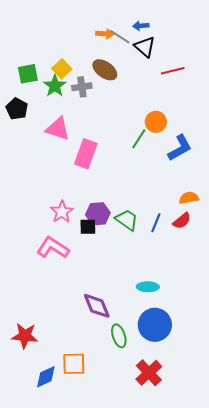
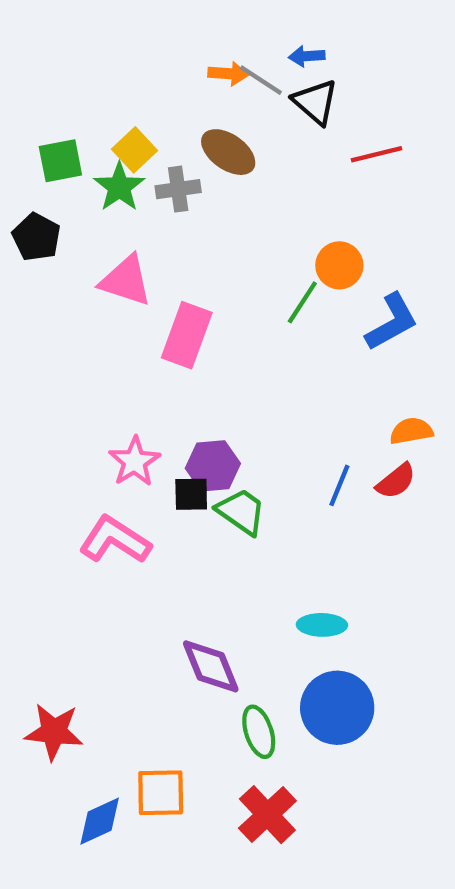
green trapezoid: (127, 220) -> (241, 512), moved
red cross: (149, 373) -> (267, 815), moved

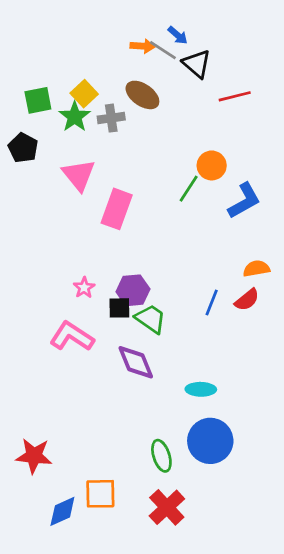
blue arrow: (307, 56) -> (178, 35), moved, turned -135
pink triangle: (126, 281) -> (79, 175), turned 33
pink star: (135, 461) -> (84, 288), size x0.7
purple diamond: (211, 666) -> (136, 362), moved

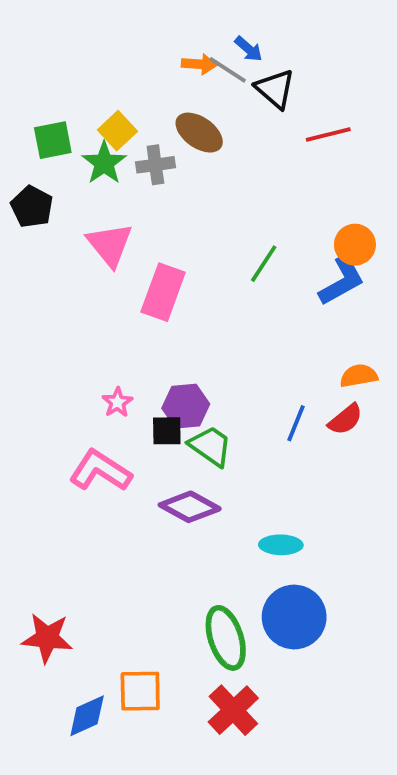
orange circle: (212, 165) -> (355, 245), moved
purple diamond: (136, 362) -> (190, 507), turned -39
green ellipse: (161, 456) -> (226, 638), size x1.4

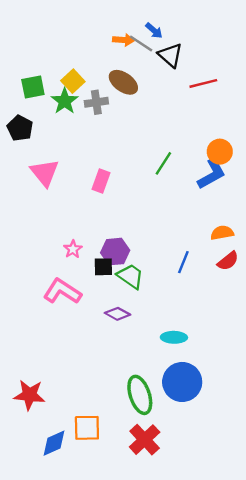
pink triangle: (110, 245) -> (45, 173), moved
pink rectangle: (163, 292) -> (101, 181), size x0.7
red semicircle: (345, 419) -> (228, 261), moved
purple diamond: (190, 507) -> (118, 314), size x0.7

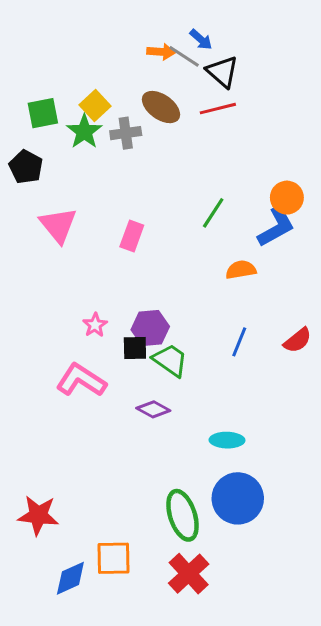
red line: (203, 83) -> (218, 109), moved
orange semicircle: (222, 233) -> (241, 270), moved

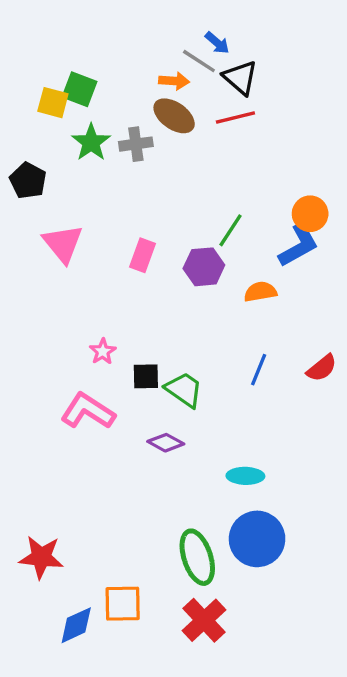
orange arrow: (161, 52) -> (174, 81), moved
yellow square: (95, 105) -> (53, 103), moved, turned -32
green square: (43, 113) -> (79, 89), moved, turned 32
purple hexagon: (150, 328) -> (204, 267), moved

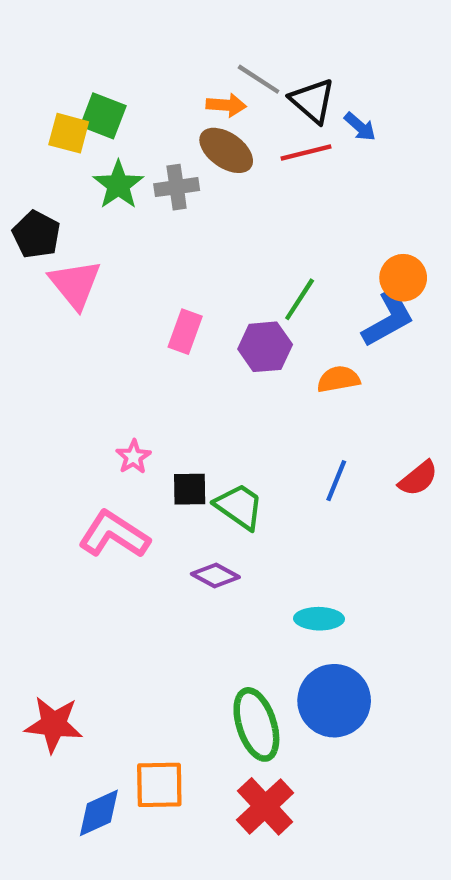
blue arrow: (217, 43) -> (360, 127), moved
pink triangle: (63, 244) -> (75, 284), moved

